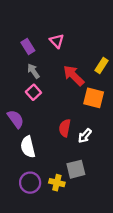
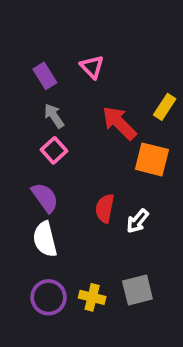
purple semicircle: (16, 119) -> (45, 198), moved
gray square: (76, 169) -> (137, 290), moved

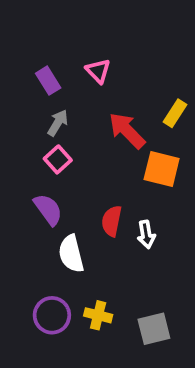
gray arrow: (54, 116) -> (58, 123), turned 65
white arrow: (137, 221) -> (146, 234), turned -50
white semicircle: (45, 239) -> (71, 254), moved
gray square: (137, 290) -> (154, 329), moved

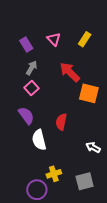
yellow rectangle: (175, 113) -> (85, 39), moved
white arrow: (146, 234) -> (93, 147), moved, turned 128
purple circle: (52, 315) -> (37, 190), moved
yellow cross: (98, 315) -> (54, 174), turned -32

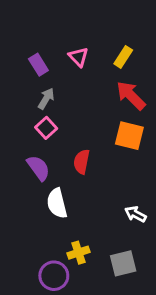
red arrow: (70, 72) -> (131, 95), moved
red semicircle: (61, 122) -> (82, 162), moved

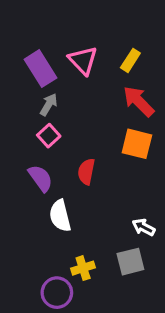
pink triangle: (78, 57) -> (83, 60), size x1.4
purple rectangle: (38, 65) -> (41, 69), size x1.5
gray square: (123, 263) -> (130, 262), moved

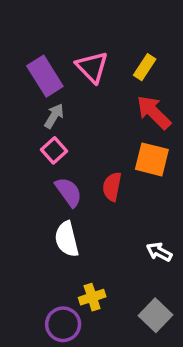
red semicircle: (86, 172) -> (112, 187), moved
purple semicircle: (41, 178) -> (69, 192), moved
gray square: (130, 262) -> (155, 315), moved, turned -32

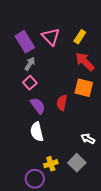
gray square: (155, 315) -> (77, 163), moved

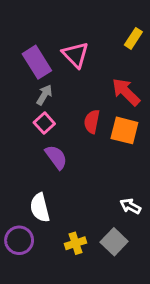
yellow rectangle: (80, 37) -> (133, 38), moved
red semicircle: (62, 103) -> (92, 122), moved
white semicircle: (37, 132) -> (40, 208), moved
purple circle: (35, 179) -> (19, 240), moved

